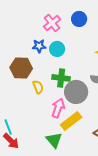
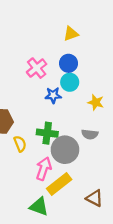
blue star: (39, 46) -> (53, 95), moved
cyan circle: (57, 49) -> (70, 82), moved
green triangle: (54, 140) -> (39, 206), turned -30

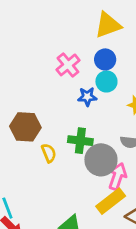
yellow triangle: (71, 34) -> (108, 25), size x1.5
pink arrow: (44, 169) -> (118, 176), moved
yellow rectangle: (59, 184) -> (111, 201), moved

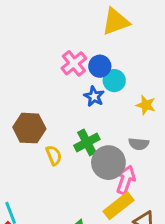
blue circle: (105, 59) -> (100, 66), moved
blue star: (87, 97) -> (94, 96), turned 30
green cross: (80, 141) -> (87, 142), turned -35

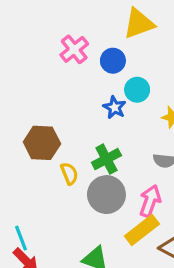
pink cross: (74, 63) -> (74, 49), moved
blue circle: (100, 66) -> (113, 61), moved
gray circle: (108, 163) -> (106, 195), moved

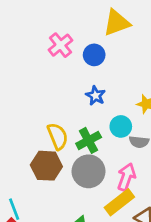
cyan circle: (137, 90) -> (121, 126), moved
brown hexagon: (42, 143) -> (46, 166), moved
yellow semicircle: (69, 174) -> (58, 136), moved, size x1.4

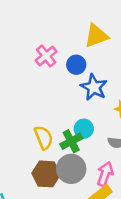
blue star: (96, 96) -> (94, 87), moved, size x1.5
cyan circle: (121, 126) -> (84, 129), moved
brown hexagon: (46, 166) -> (46, 174), moved

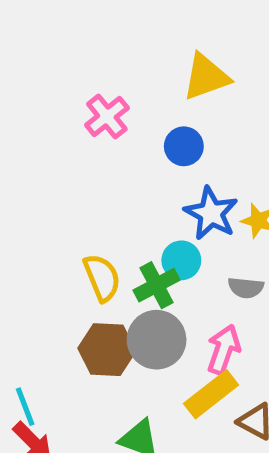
blue circle: (76, 65) -> (184, 146), moved
blue star: (94, 87) -> (211, 213), moved

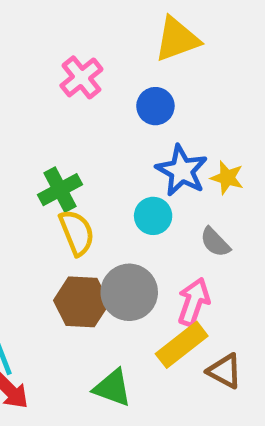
green cross: (157, 285) -> (60, 190), moved
gray semicircle: (246, 288) -> (215, 242), turned 40

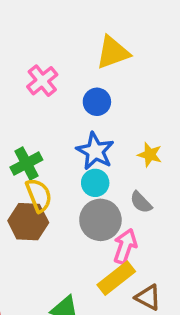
blue star: (182, 171) -> (95, 151), moved
gray circle: (129, 292) -> (100, 220), moved
brown hexagon: (81, 302) -> (28, 222), moved

